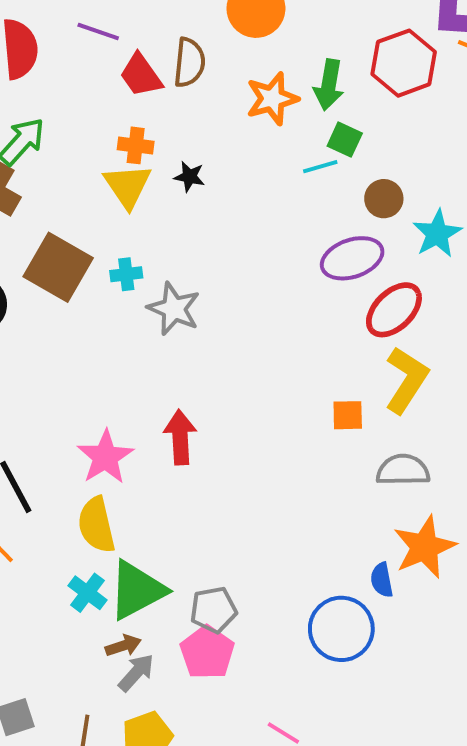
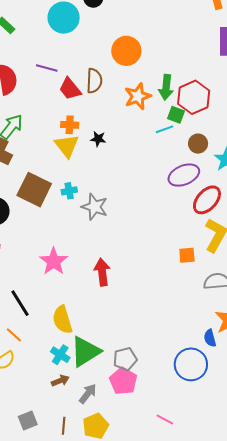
red hexagon: (404, 63) -> (194, 97), moved
pink star: (105, 457) -> (54, 261), moved
brown arrow: (123, 646) -> (60, 381), moved

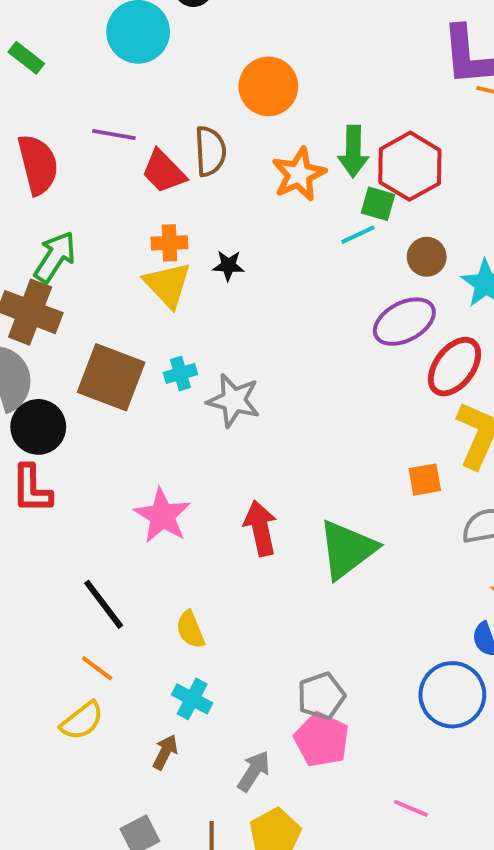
yellow semicircle: (62, 320) -> (190, 629), size x0.7
green triangle: (85, 352) -> (347, 549), moved
brown arrow: (60, 381) -> (165, 752), moved, turned -36

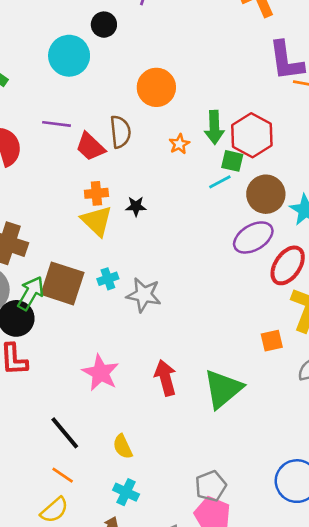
orange star: (299, 174) -> (179, 144), size x0.6
green arrow: (55, 257) -> (31, 293), moved
brown circle: (427, 257) -> (266, 194), size x1.5

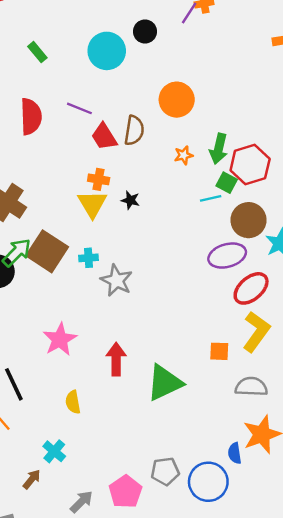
yellow semicircle: (123, 447) -> (73, 402), moved
gray pentagon: (211, 486) -> (165, 471), moved

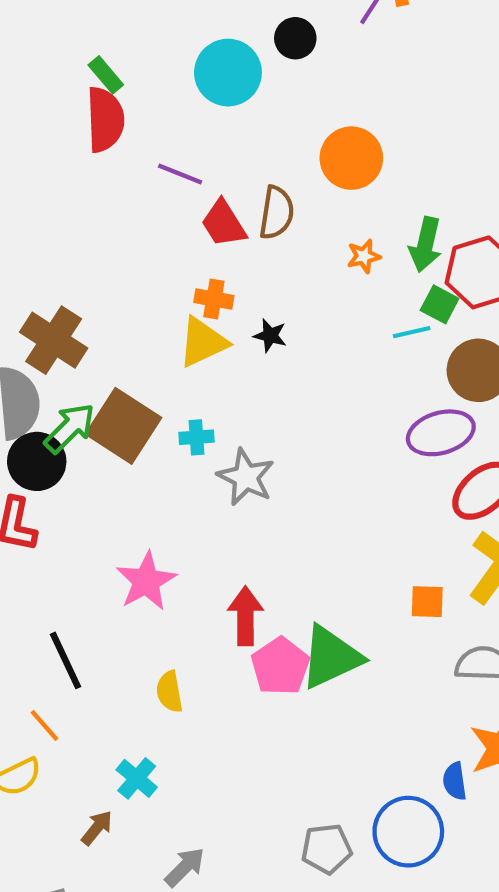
red semicircle: (31, 117) -> (105, 120), moved
yellow triangle: (92, 204) -> (203, 342), turned 36
gray pentagon: (165, 471) -> (327, 849), moved
pink pentagon: (125, 492) -> (280, 666), moved

